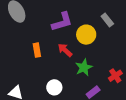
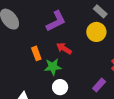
yellow circle: (86, 35) -> (96, 32), moved
green star: (84, 67) -> (53, 67), moved, turned 30

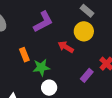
red arrow: (64, 48) -> (66, 47), moved
purple rectangle: (99, 85) -> (87, 75), moved

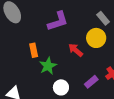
green star: (41, 67) -> (48, 66), turned -30
white circle: (49, 88) -> (61, 87), moved

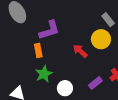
purple L-shape: (58, 21) -> (49, 30), moved
green star: (48, 66) -> (44, 74), moved

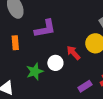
orange rectangle: (38, 51) -> (15, 43), moved
white circle: (65, 88) -> (55, 63), moved

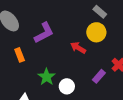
white circle: (55, 63) -> (67, 86), moved

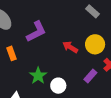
yellow circle: (96, 32) -> (95, 44), moved

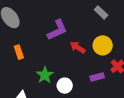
purple L-shape: (36, 32) -> (57, 30), moved
purple rectangle: (90, 76) -> (97, 77), turned 32

